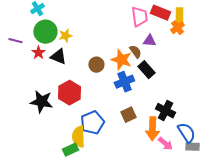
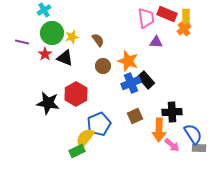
brown semicircle: (135, 52) -> (98, 40), moved
black rectangle: (146, 70) -> (146, 80), moved
black cross: (165, 111) -> (172, 112), turned -30
yellow semicircle: (78, 137) -> (85, 138), turned 40

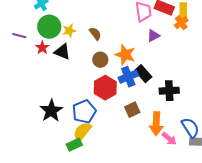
purple triangle: (156, 42) -> (153, 36), turned -32
red hexagon: (76, 94) -> (105, 88), moved
black star: (48, 103) -> (51, 111), moved, turned 30
black cross: (172, 112) -> (169, 91), moved
blue pentagon: (99, 124) -> (84, 112), moved

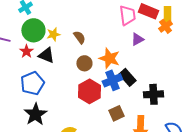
blue pentagon: (84, 112) -> (32, 83), moved

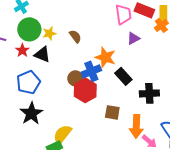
brown circle: (84, 63) -> (75, 78), moved
blue cross: (112, 80) -> (91, 71), moved
brown square: (116, 113) -> (112, 112), turned 35

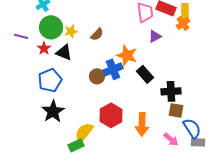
brown semicircle: (75, 36) -> (97, 34), turned 80
red hexagon: (85, 90) -> (111, 115), moved
brown square: (112, 112) -> (176, 110), moved
orange arrow: (136, 126) -> (142, 124), moved

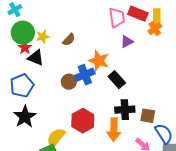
red star: (44, 48) -> (25, 48), moved
black cross: (171, 91) -> (125, 110), moved

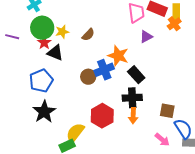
black cross: (125, 110) -> (132, 98), moved
orange arrow: (114, 130) -> (133, 116), moved, size x0.7

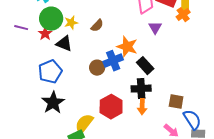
purple triangle: (146, 37) -> (155, 28), turned -32
red star: (44, 43) -> (45, 34), moved

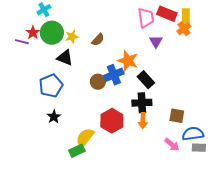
red star: (45, 34) -> (33, 33), moved
black star: (53, 103) -> (54, 117), size x0.6
blue semicircle: (192, 120) -> (193, 134), turned -65

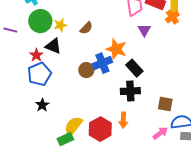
red star: (33, 33) -> (36, 55), moved
red hexagon: (112, 121) -> (100, 129), moved
orange arrow: (143, 121) -> (123, 120), moved
pink arrow: (172, 145) -> (160, 133), turned -77

